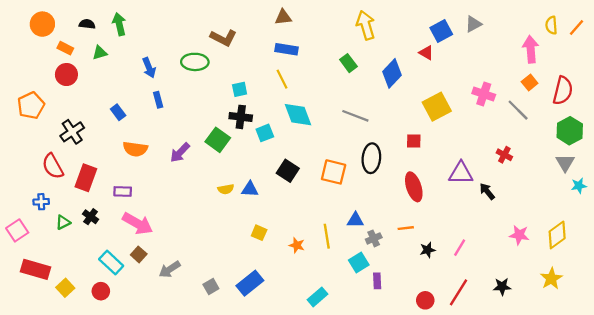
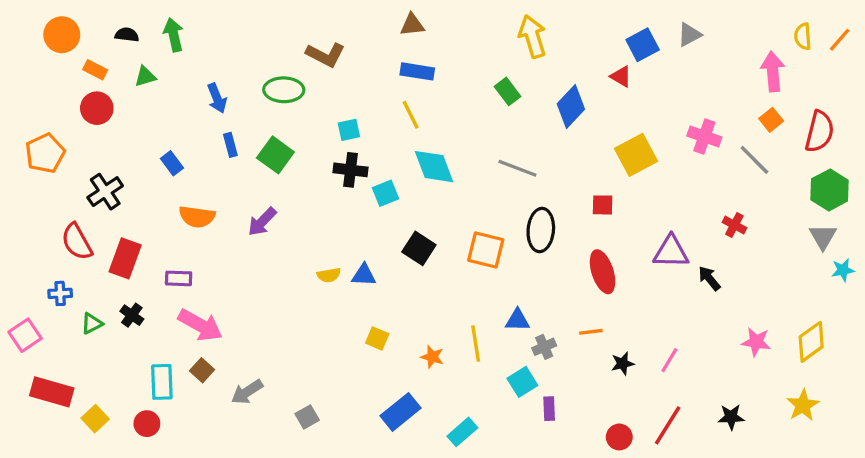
green square: (218, 140) -> (275, 155), moved
cyan rectangle: (111, 263) -> (162, 382), turned 45
blue rectangle: (250, 283) -> (401, 412), moved

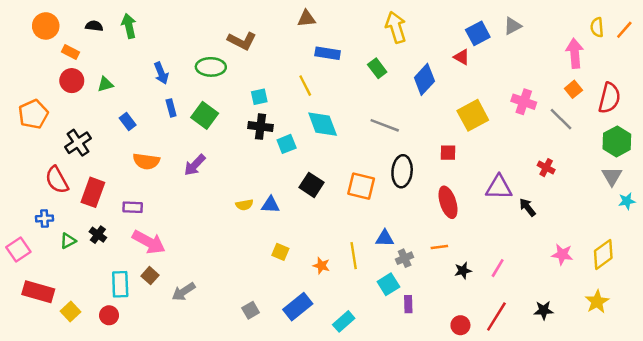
blue rectangle: (417, 71) -> (328, 53), moved
green triangle: (145, 76) -> (105, 84), moved
gray square: (307, 417) -> (251, 310), moved

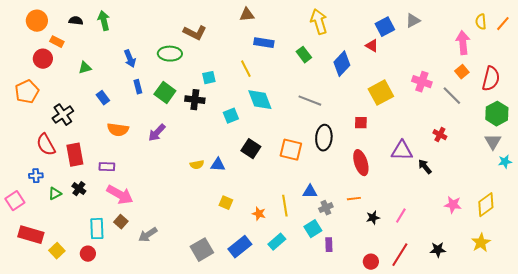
red circle: (72, 81) -> (43, 59), moved
black cross: (261, 127) -> (195, 100), moved
red rectangle: (93, 192) -> (75, 155), turned -30
gray square: (251, 310) -> (202, 250), size x1.6
cyan rectangle: (344, 321) -> (277, 242), moved

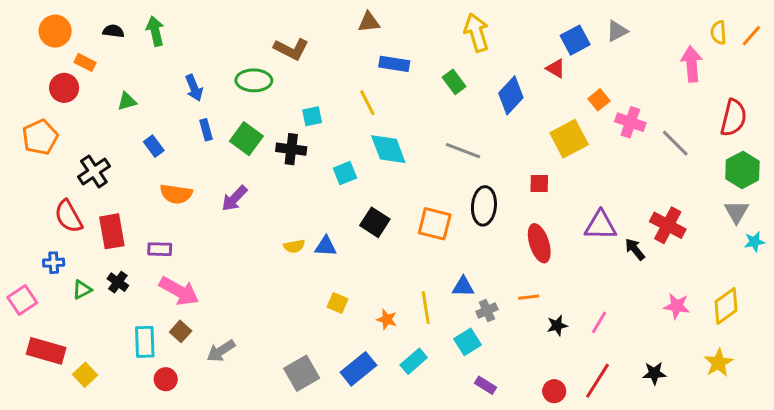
orange square: (462, 72) -> (599, 100), moved
red cross: (440, 135) -> (668, 225), moved, size x1.6
purple rectangle: (329, 245) -> (485, 385), moved, turned -56
red circle: (88, 254) -> (166, 379), moved

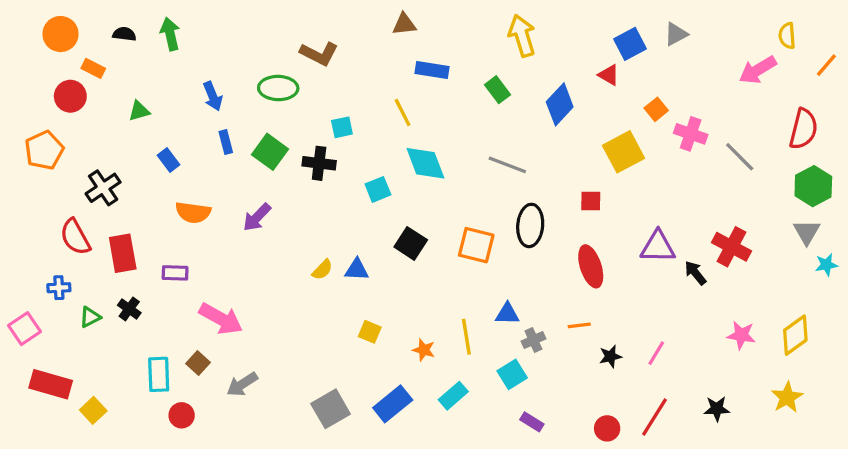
orange line: (751, 36) -> (826, 65), moved
pink arrow: (692, 64) -> (758, 70), turned -116
yellow semicircle: (294, 246) -> (322, 270), turned -36
pink arrow: (179, 291) -> (221, 319), moved

